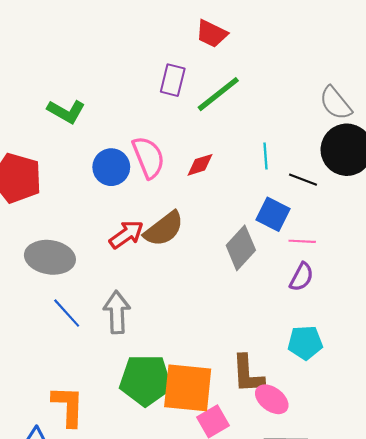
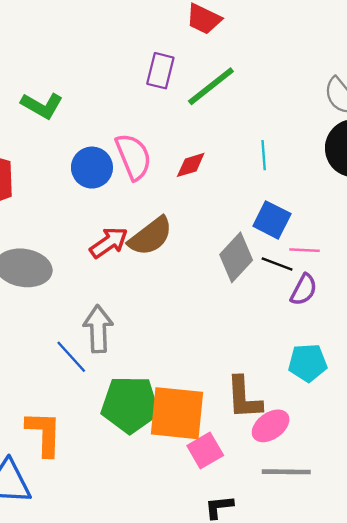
black line: (303, 180) -> (277, 264), moved
blue line: (67, 313) -> (71, 357), moved
pink ellipse: (272, 399) -> (271, 426), turned -72

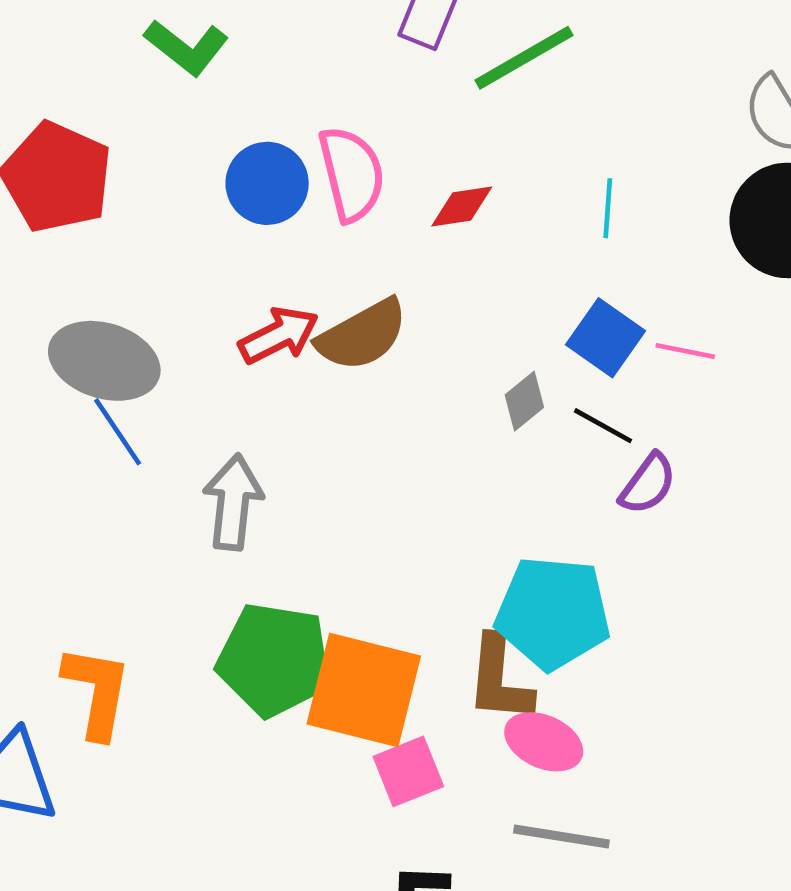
pink line: (304, 250) -> (685, 351), moved
gray diamond: (236, 257) -> (524, 401), size x0.6
blue line: (71, 357) -> (118, 432), moved
cyan pentagon: (308, 363) -> (553, 613), moved, size x1.5
pink ellipse: (271, 426) -> (544, 742), turned 51

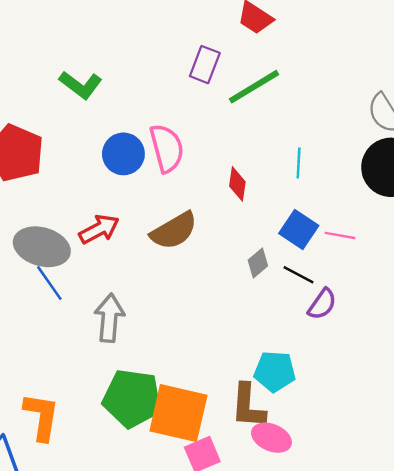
red diamond: (462, 207) -> (237, 184), moved, turned -72
red arrow: (279, 335) -> (99, 229), moved
cyan pentagon: (553, 613) -> (275, 371), size x0.7

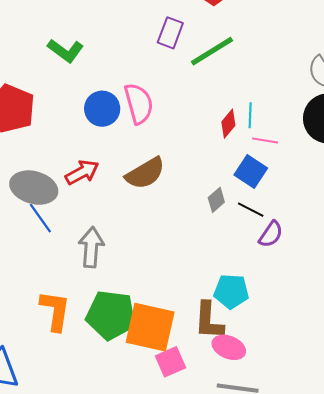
red diamond: (237, 184) -> (228, 124), moved, turned 32
pink line: (340, 235) -> (265, 141), moved
orange L-shape: (41, 417) -> (55, 311), moved

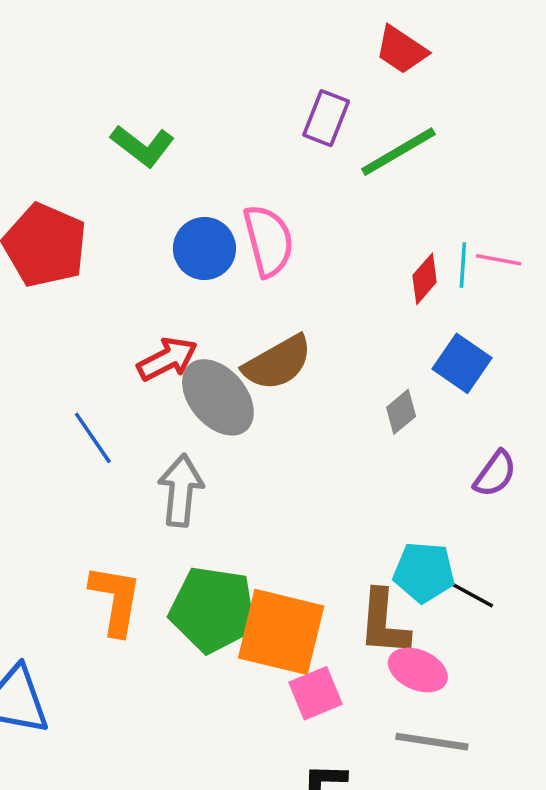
pink line: (265, 141) -> (498, 260), moved
gray ellipse: (34, 188) -> (218, 397), moved, turned 33
black line: (251, 210) -> (471, 594), moved

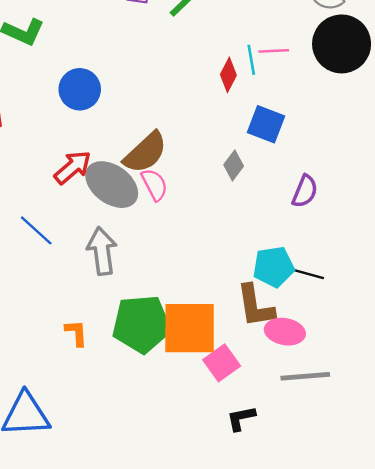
pink semicircle: (268, 241) -> (154, 185), moved, size x0.7
orange L-shape: (116, 600) -> (76, 333), size x0.6

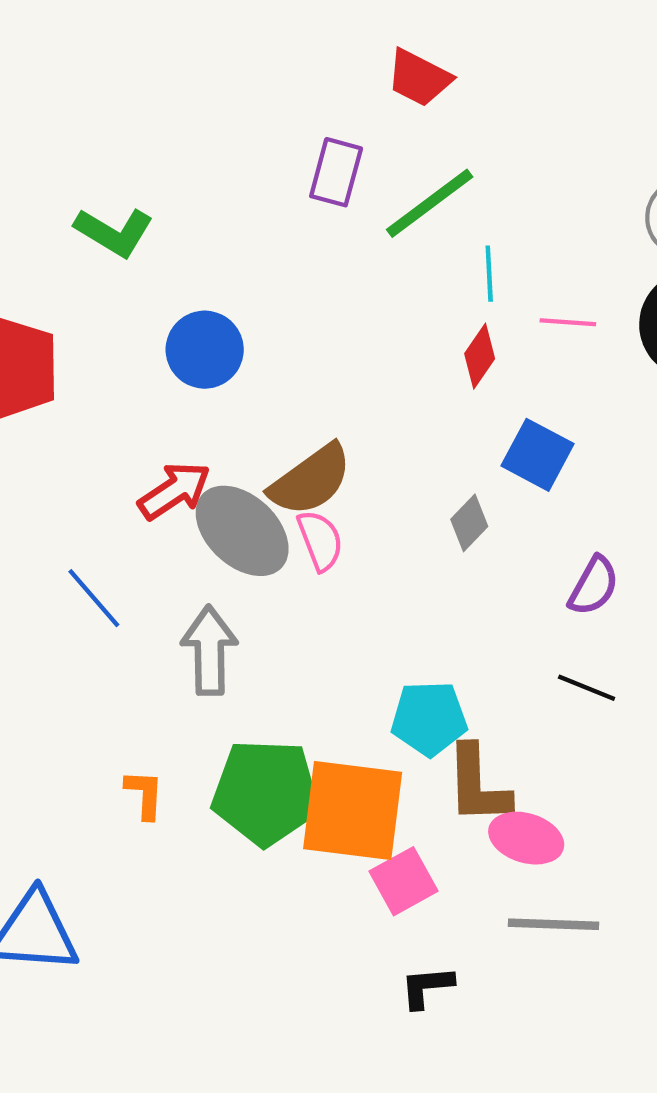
cyan line: (251, 60) -> (489, 274), moved
cyan pentagon: (274, 267) -> (429, 718), moved
black line: (308, 274) -> (587, 688), moved

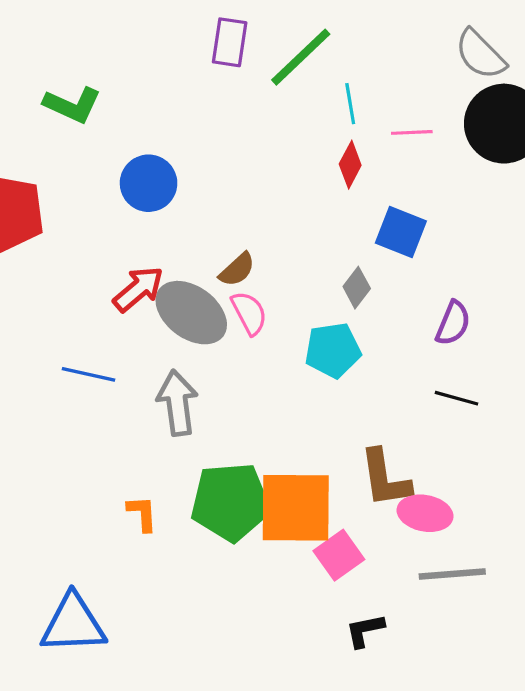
brown semicircle: (311, 480) -> (237, 270), size x0.6
blue line: (94, 598) -> (89, 374), turned -30
cyan pentagon: (429, 718) -> (333, 350), moved

